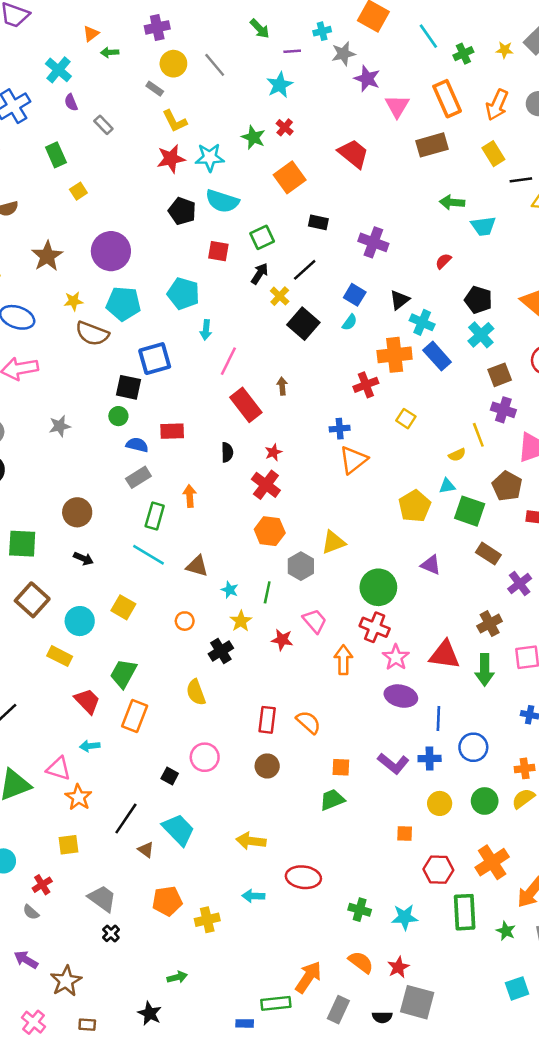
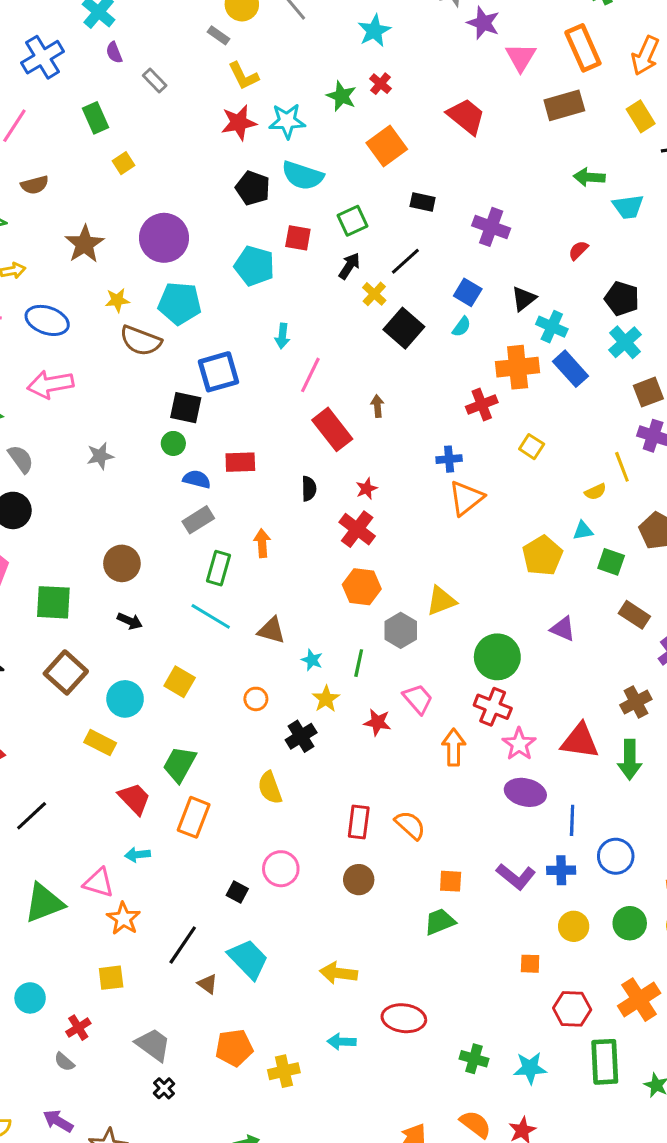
cyan pentagon: (183, 294) -> (254, 266), moved
green square: (470, 511) -> (611, 562), size x0.7

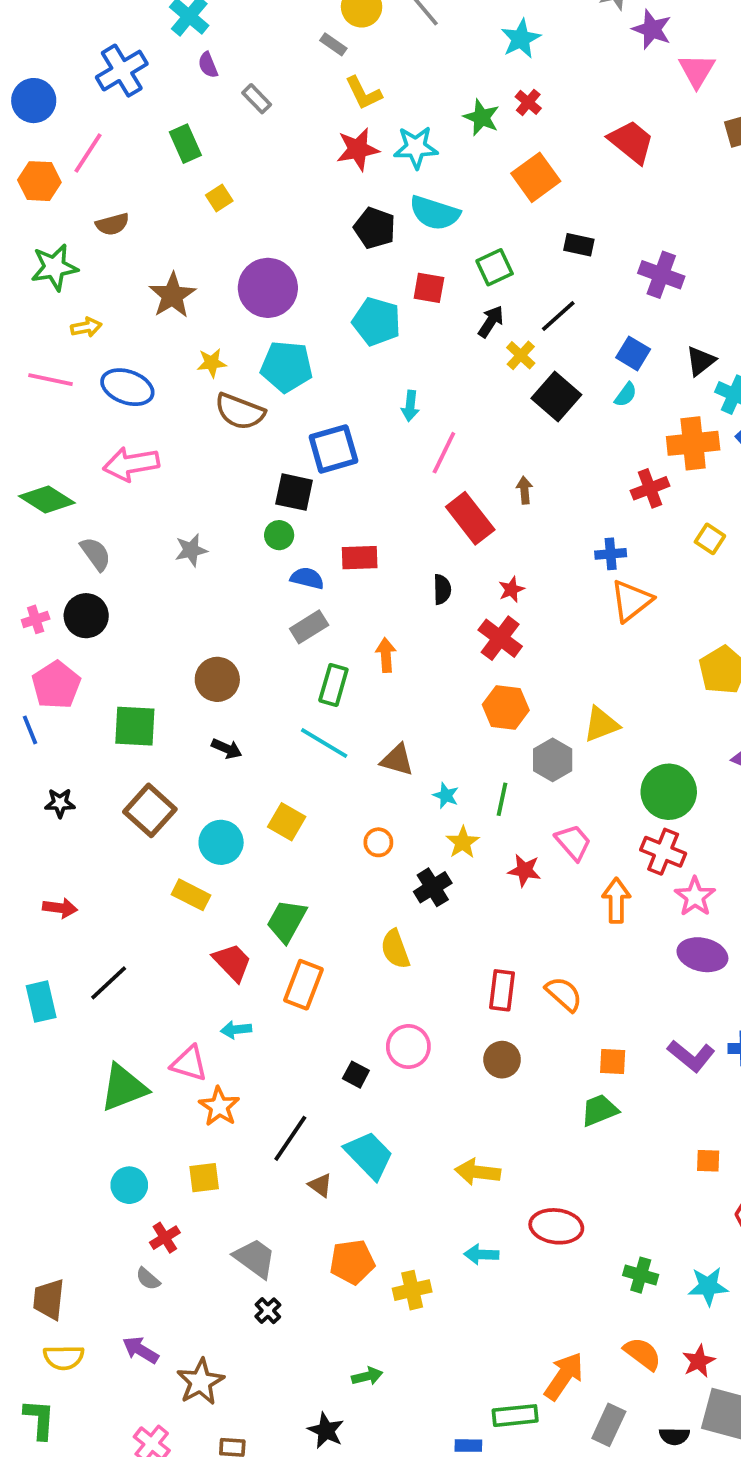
cyan circle: (30, 998) -> (129, 1185), moved

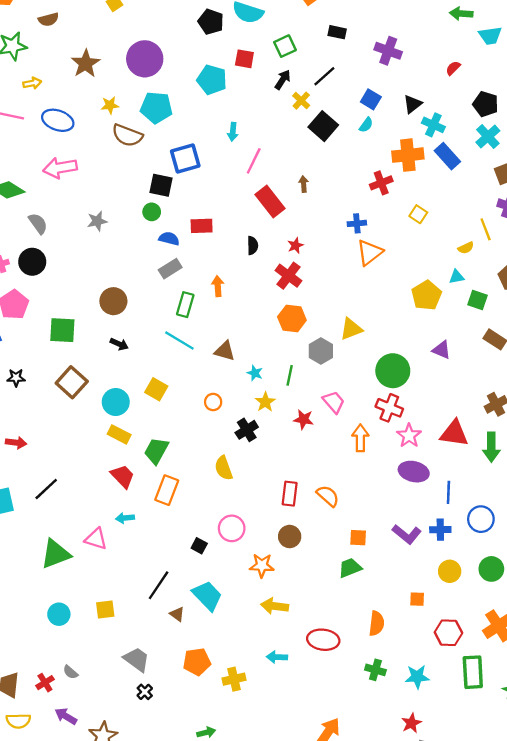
yellow rectangle: (191, 895) -> (119, 434), moved
orange star: (219, 1106) -> (262, 565), moved, turned -30
red cross: (165, 1238) -> (45, 683), moved
orange semicircle: (643, 1354) -> (377, 623), moved, turned 60

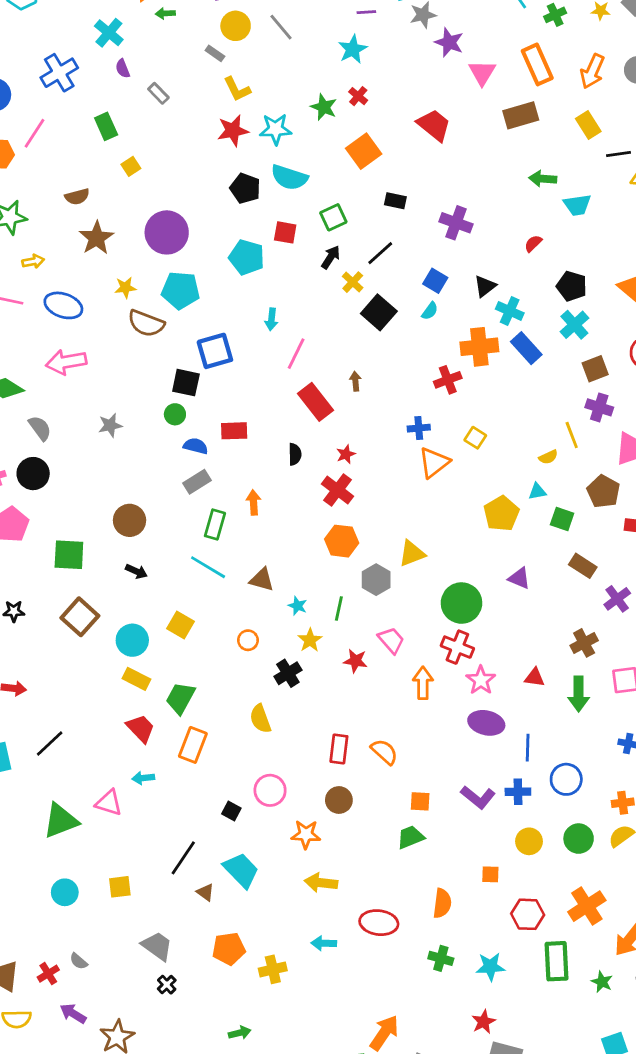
brown semicircle: (48, 19) -> (77, 197), moved
yellow square: (418, 214) -> (475, 438), moved
red triangle: (454, 433) -> (535, 677), size x0.6

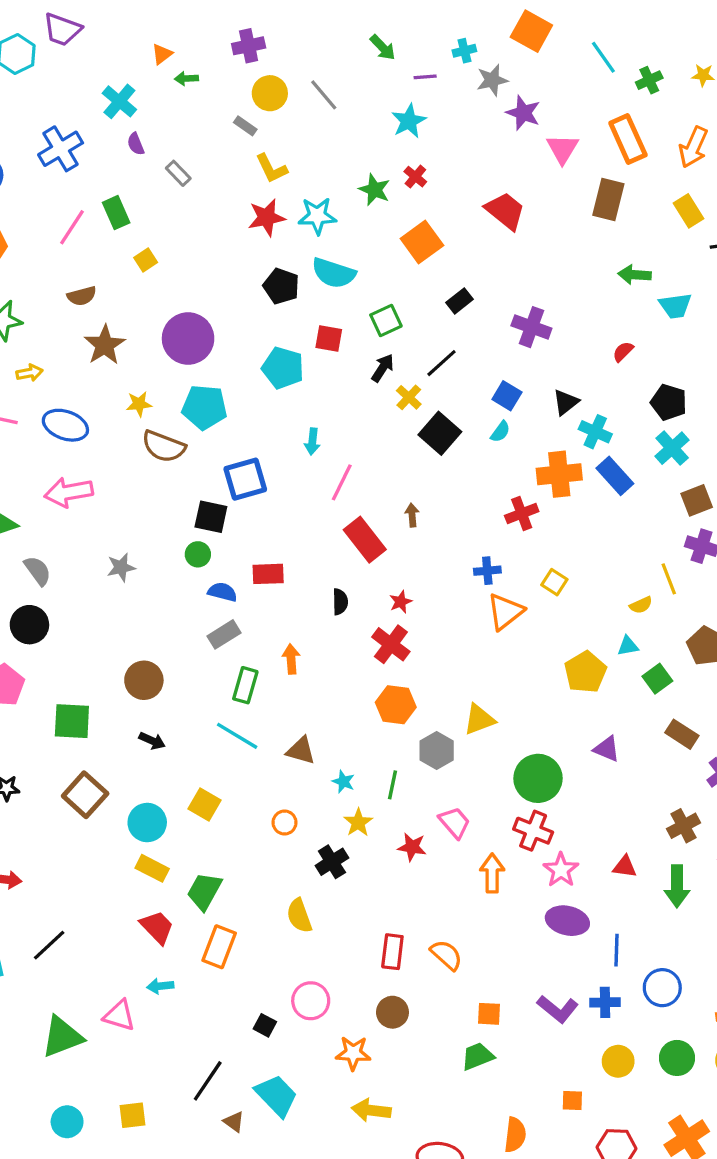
brown rectangle: (521, 115) -> (608, 199), turned -60
pink line: (34, 133) -> (72, 227), moved
black rectangle: (395, 201) -> (460, 301), turned -50
green square: (562, 519) -> (657, 679), turned 35

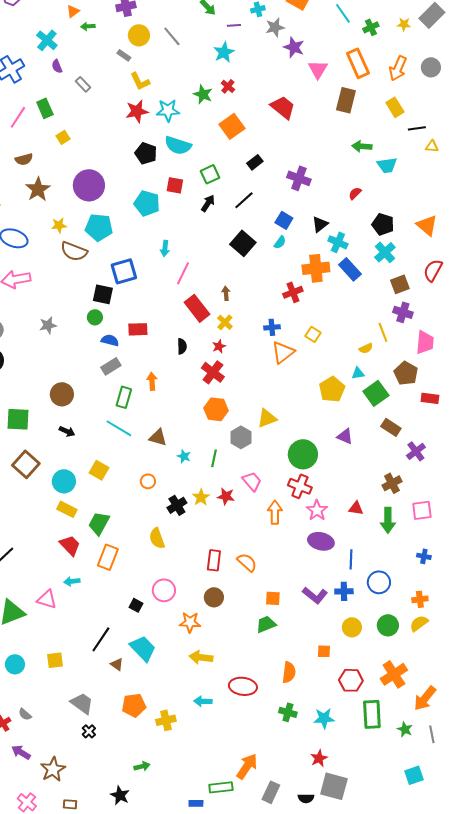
yellow cross: (409, 397) -> (225, 322), moved
green square: (657, 679) -> (376, 393), size x1.4
yellow star: (358, 823) -> (201, 497), moved

